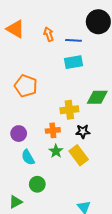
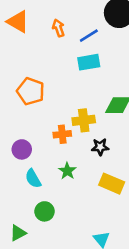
blue line: (73, 40) -> (89, 36), turned -35
orange cross: (53, 130) -> (62, 134), moved
yellow rectangle: (79, 155) -> (112, 184), moved, turned -30

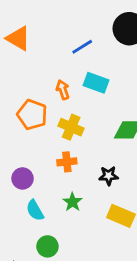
orange arrow: (58, 28) -> (63, 90), moved
blue line: (89, 36) -> (82, 47), moved
cyan rectangle: (89, 62) -> (96, 83), turned 30
yellow cross: (84, 120) -> (71, 127), moved, turned 30

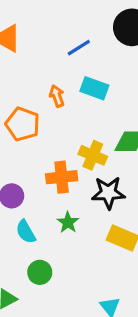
yellow cross: (71, 127) -> (93, 155), moved
orange cross: (67, 162) -> (62, 177), size x1.4
black star: (108, 176) -> (108, 193), size x1.5

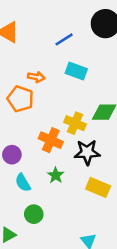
orange arrow: (57, 96) -> (36, 77), moved, turned 119
orange cross: (62, 177) -> (51, 140), turned 30

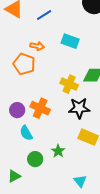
blue line: (64, 39) -> (44, 15), moved
orange cross: (51, 140) -> (40, 108), moved
green star: (56, 175) -> (58, 151), moved

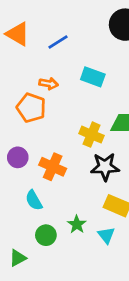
purple circle: (17, 110) -> (18, 157), moved
cyan triangle: (80, 181) -> (106, 235), moved

